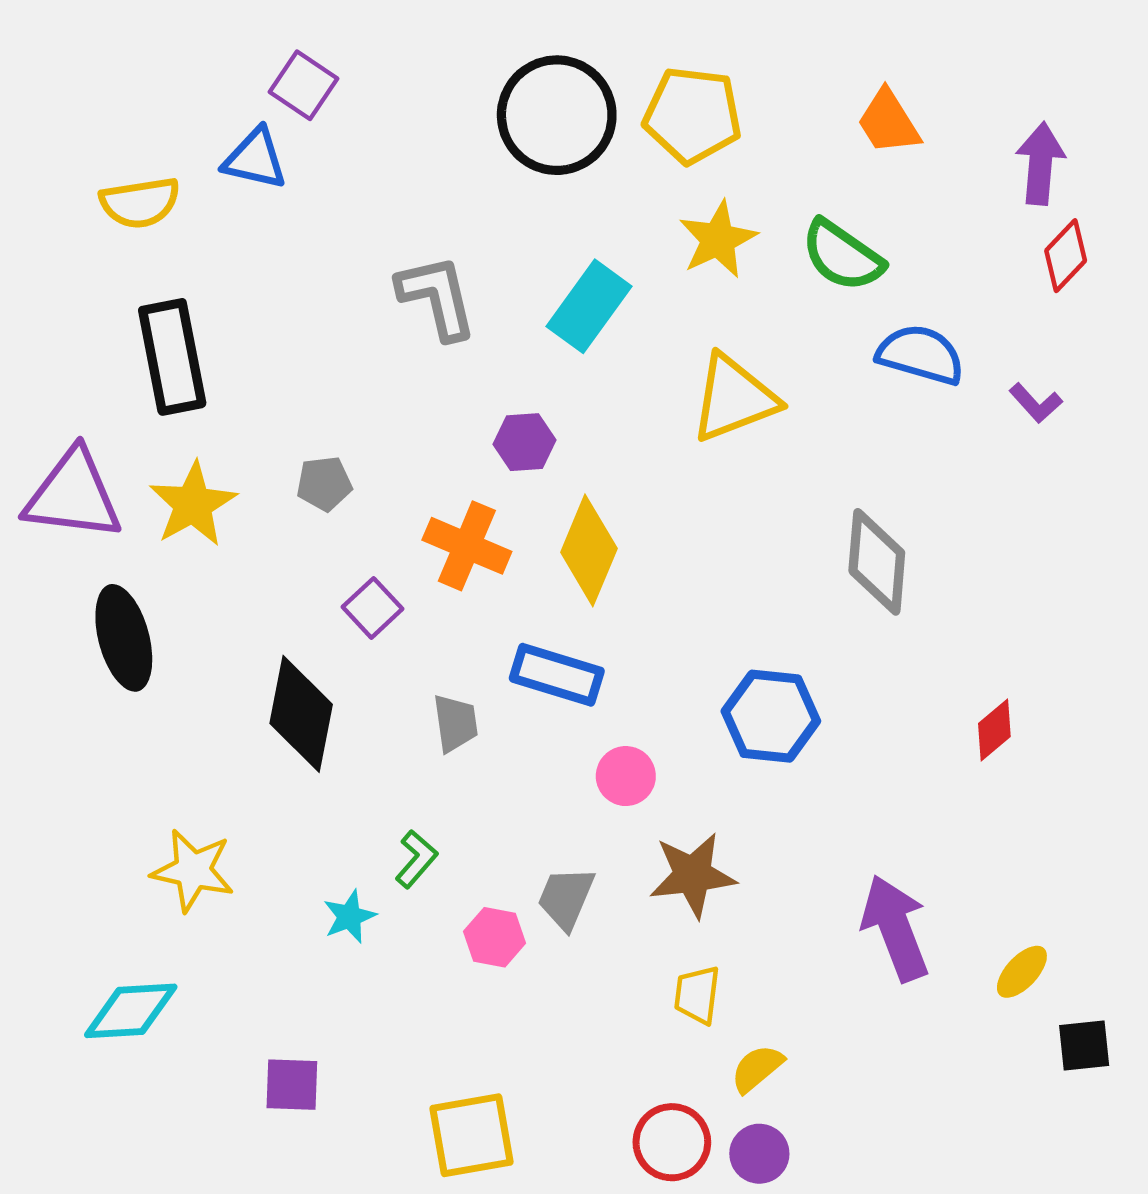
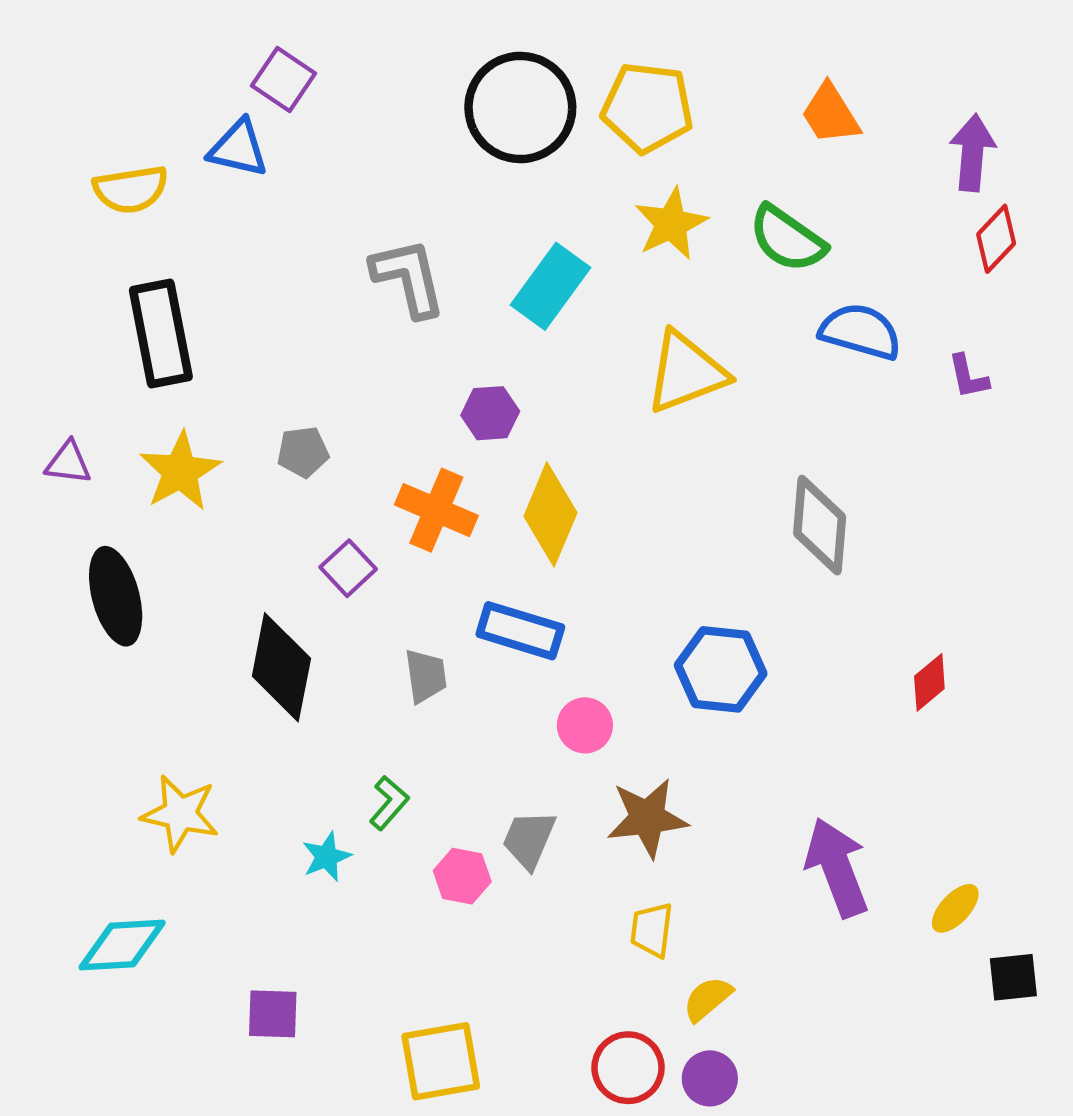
purple L-shape: (1036, 403) -> (968, 377), turned 30
purple triangle: (73, 495) -> (68, 463), size x0.5

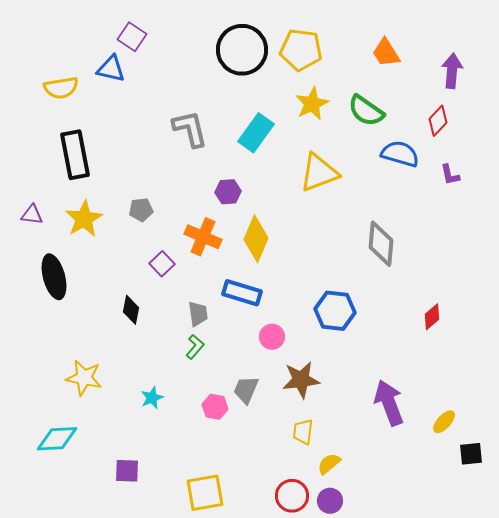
red diamond: (996, 239) -> (438, 121), moved
black diamond: (281, 667) -> (131, 310), size x0.6
green L-shape: (389, 803) -> (195, 347), moved

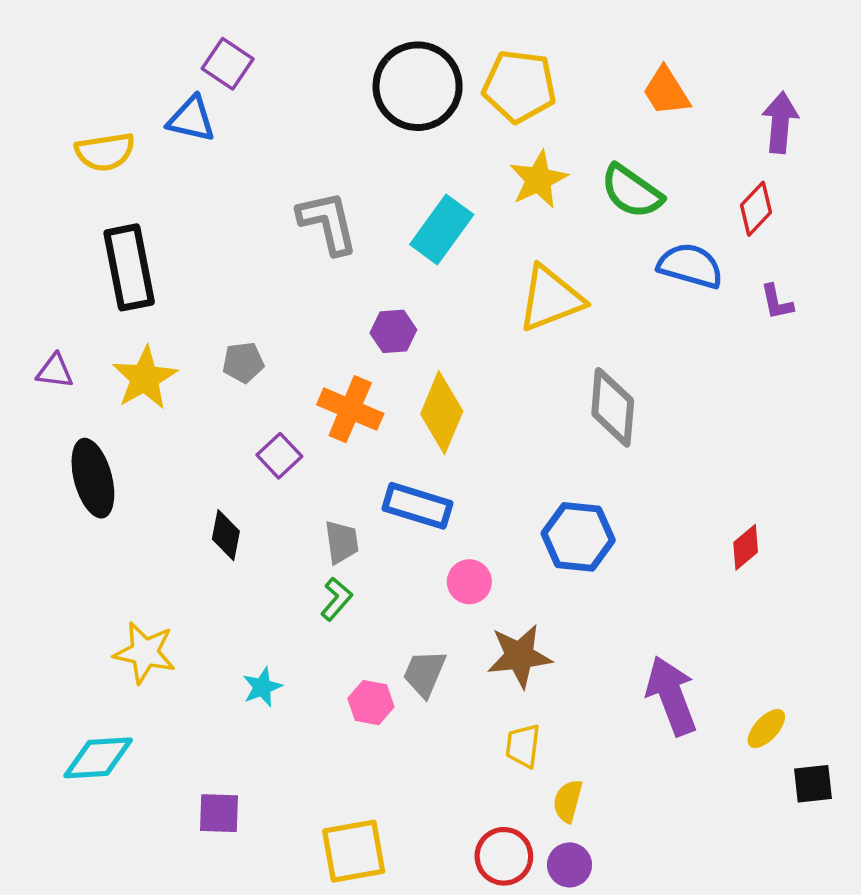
gray diamond: (381, 244) -> (613, 407), moved
yellow semicircle: (329, 464) -> (568, 801), turned -35

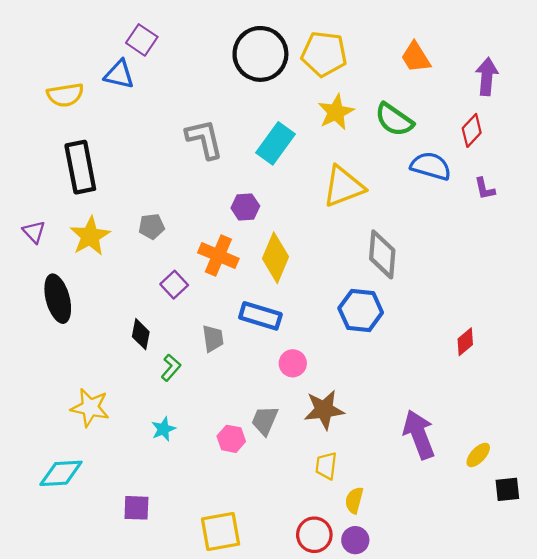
purple triangle: (55, 371) -> (34, 232), turned 40
blue hexagon: (578, 537) -> (361, 310), moved
green L-shape: (336, 599) -> (171, 368), moved

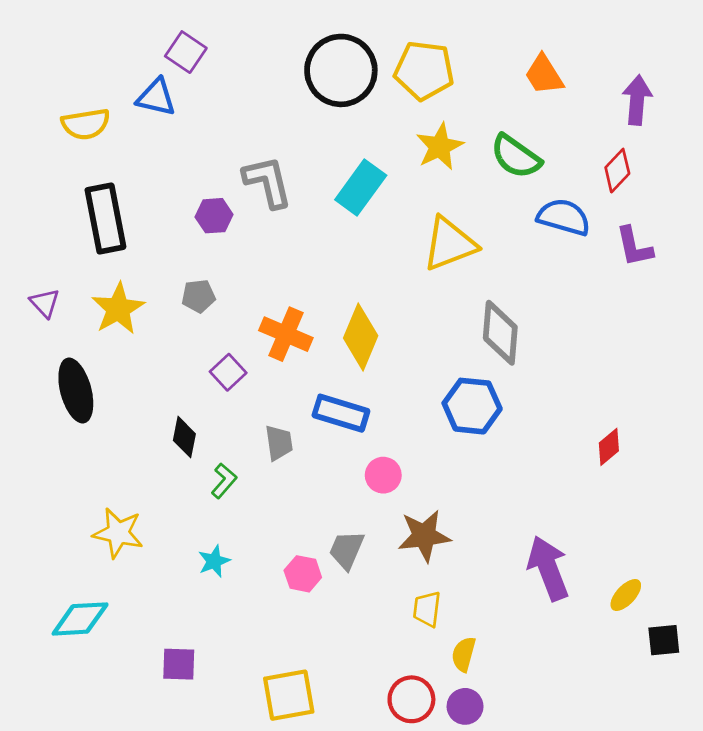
purple L-shape: (485, 189) -> (634, 247), size x1.4
purple hexagon: (245, 207) -> (214, 216), moved

